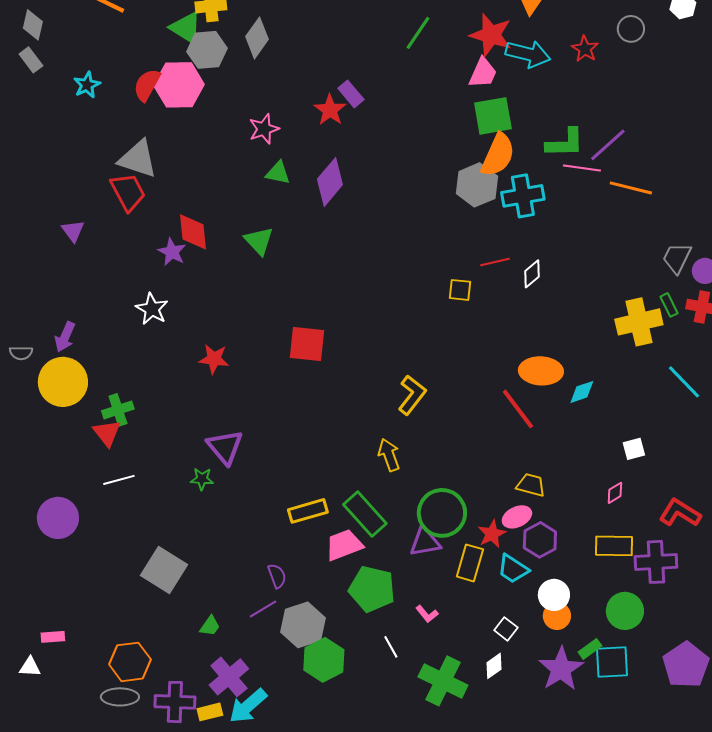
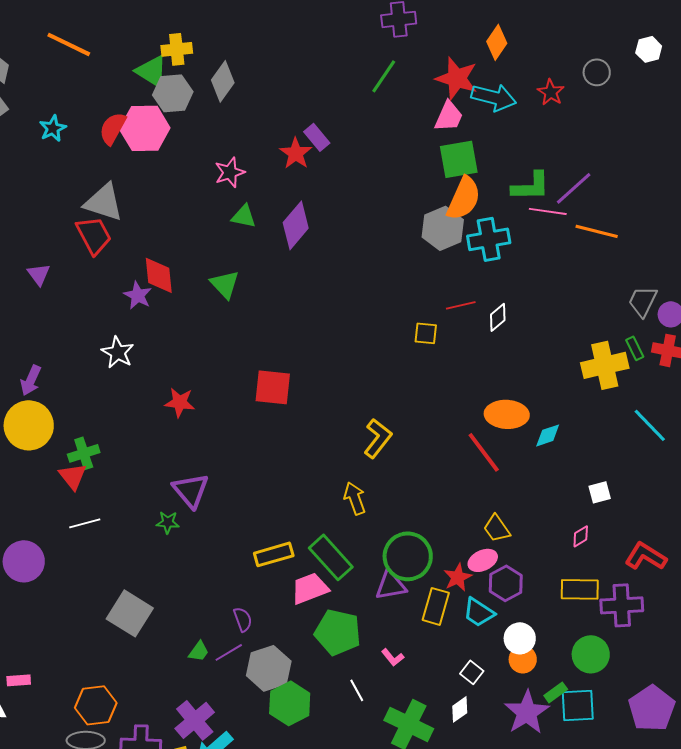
yellow trapezoid: (531, 485) -> (497, 528), turned -140
green trapezoid: (210, 626) -> (199, 651), moved

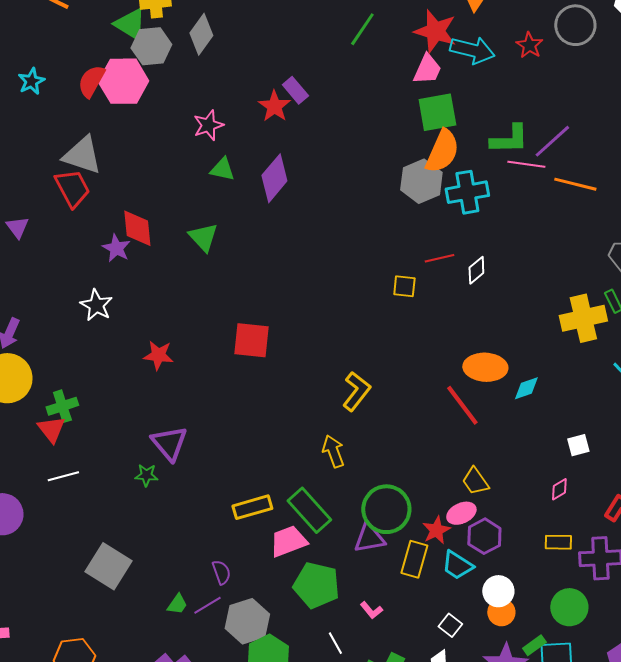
gray circle: (597, 72) -> (575, 25), size x1.5
yellow rectangle: (580, 589) -> (558, 542), size x0.7

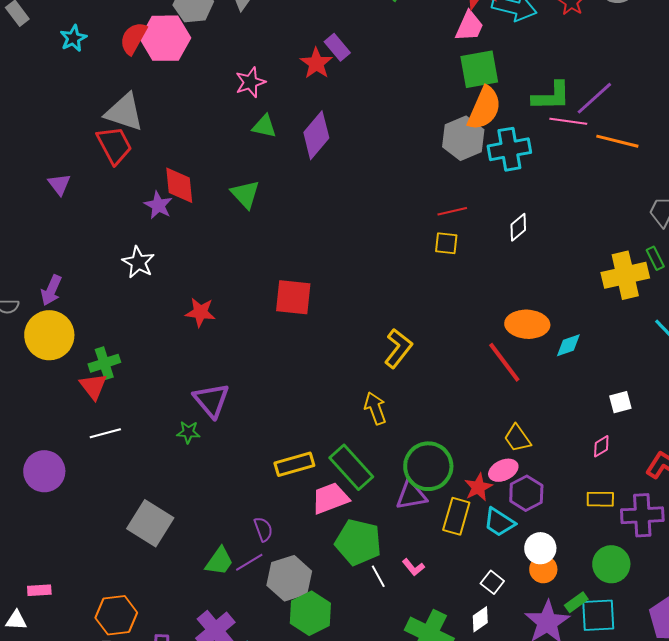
red line: (439, 258) -> (452, 211), moved
green trapezoid: (177, 604) -> (219, 561), size x1.4
white line: (335, 643) -> (378, 576), moved

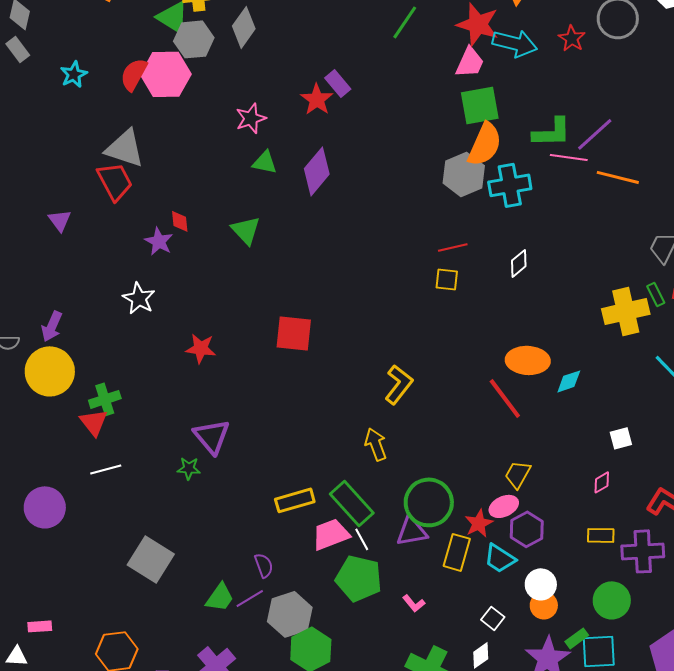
red diamond: (179, 185) -> (180, 221), size x0.6
yellow trapezoid: (517, 438) -> (518, 474), turned 64
white line: (378, 576) -> (362, 539), moved

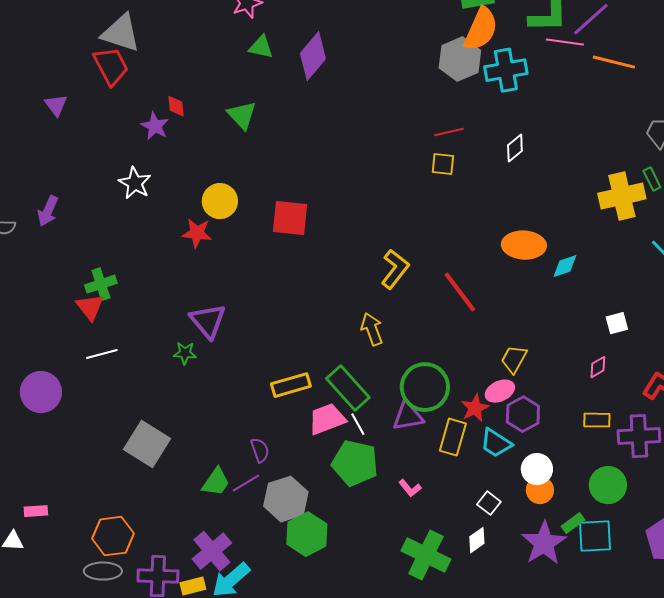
yellow circle: (50, 371) -> (220, 201), moved, size x0.7
red line: (505, 398) -> (460, 292), moved

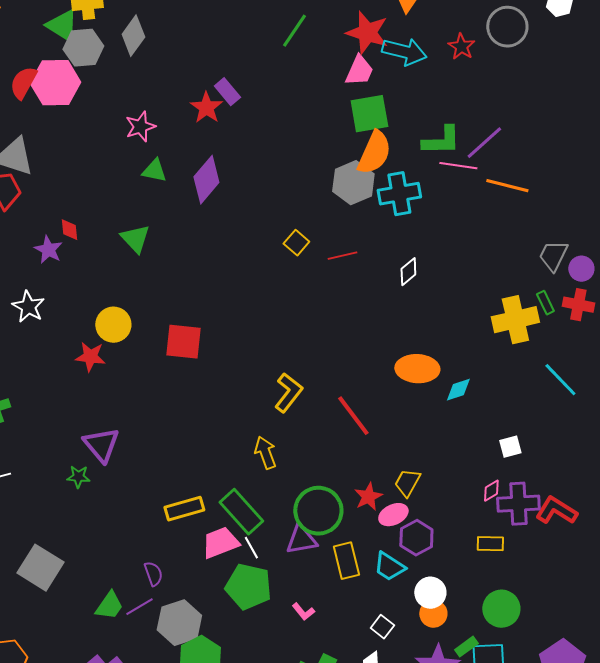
yellow square: (443, 164) -> (296, 243), moved, turned 35
red star: (475, 408) -> (368, 497), moved
purple cross: (639, 436) -> (518, 504), moved
yellow rectangle: (453, 437) -> (346, 561), turned -30

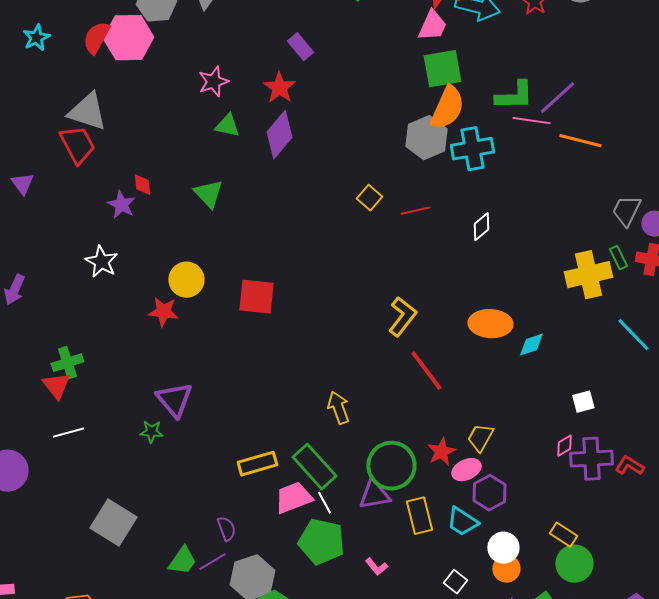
red star: (206, 108) -> (279, 88), moved
yellow L-shape: (288, 393) -> (402, 317), moved
red L-shape: (556, 511) -> (629, 466), size x0.7
yellow rectangle: (490, 544) -> (563, 535), moved, turned 32

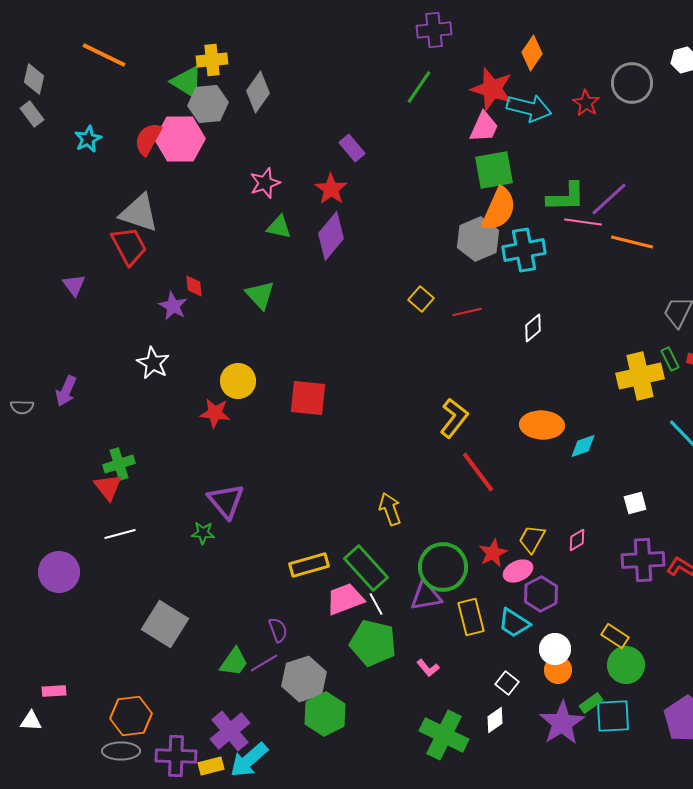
pink diamond: (564, 446) -> (577, 540), moved

